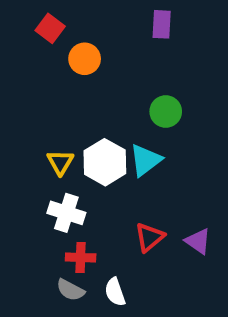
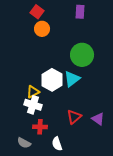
red square: (50, 28) -> (37, 12), moved
green circle: (166, 112) -> (82, 55), size x1.5
yellow triangle: (60, 162) -> (33, 92), moved, turned 32
gray semicircle: (70, 290) -> (24, 143), moved

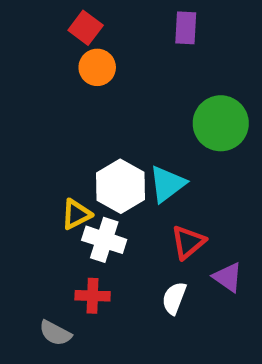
green circle: (82, 55) -> (221, 123), moved
white cross: (33, 105) -> (104, 240), moved
red triangle: (74, 117) -> (188, 242), moved
white semicircle: (57, 144) -> (174, 298), moved, turned 40

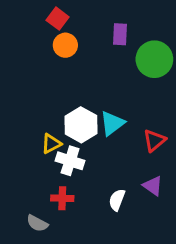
purple rectangle: (186, 28) -> (120, 34), moved
green circle: (221, 123) -> (154, 59), moved
red triangle: (188, 242) -> (154, 140), moved

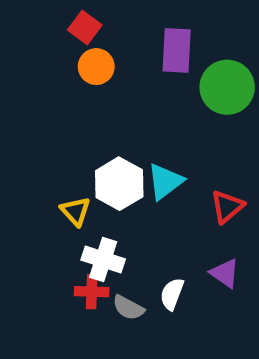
purple rectangle: (120, 34) -> (177, 50), size x1.4
yellow triangle: (51, 144) -> (76, 211), turned -45
white cross: (70, 161) -> (103, 259), moved
gray semicircle: (37, 223) -> (128, 308), moved

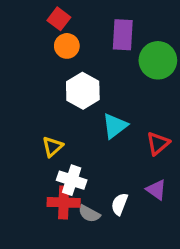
white hexagon: (119, 184) -> (83, 91), moved
yellow triangle: (76, 211) -> (52, 147), turned 30
red cross: (92, 292) -> (64, 202), size x1.4

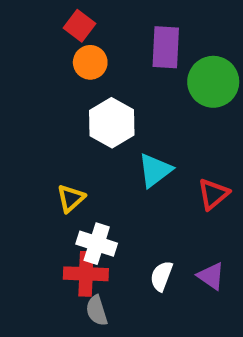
purple triangle: (156, 190) -> (211, 276), moved
gray semicircle: (89, 214) -> (97, 311), moved, turned 45

